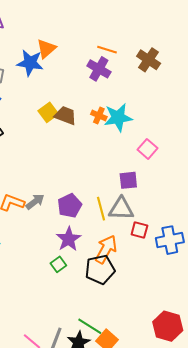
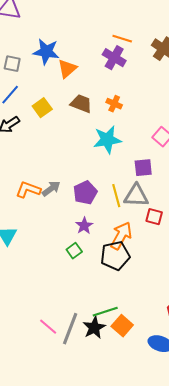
orange triangle: (46, 49) -> (67, 69), moved
yellow square: (48, 112) -> (42, 108), moved
cyan star: (118, 118) -> (107, 140), moved
purple star: (69, 239) -> (84, 226), size x0.7
green line: (90, 326) -> (105, 312), turned -50

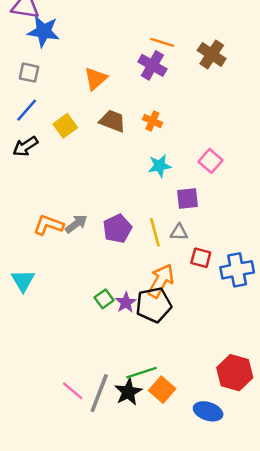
blue star: (46, 52) -> (44, 31), moved
cyan star: (107, 140) -> (160, 166), moved, size x0.7
gray triangle: (136, 196) -> (179, 232), size x0.6
purple star: (84, 226) -> (126, 302), moved

